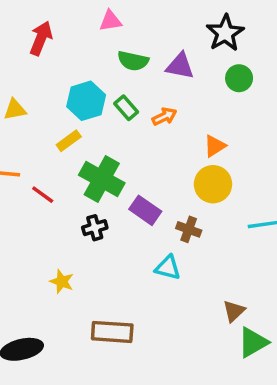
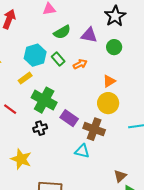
green semicircle: (133, 61) -> (62, 32), turned -42
green circle: (239, 78) -> (114, 47), moved
brown cross: (189, 229) -> (94, 129), size x1.5
yellow star: (62, 282) -> (21, 159), size x1.5

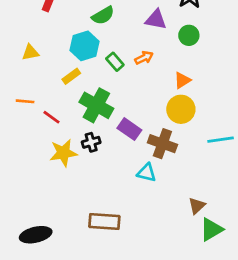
green semicircle: (62, 32) -> (103, 16), moved
green rectangle: (58, 59) -> (115, 62), moved
yellow star: (21, 159) -> (63, 153), moved, turned -30

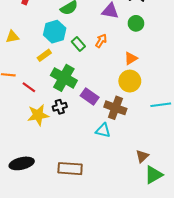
orange arrow: (144, 58) -> (101, 41), turned -32
black ellipse: (36, 235) -> (22, 163), moved

